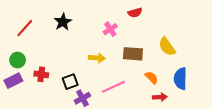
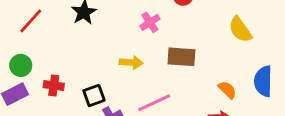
yellow semicircle: (167, 47) -> (240, 30), moved
orange semicircle: (152, 78) -> (227, 90), moved
blue semicircle: (180, 79) -> (263, 81), moved

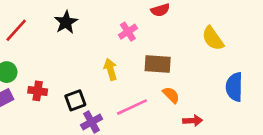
yellow arrow: (131, 63) -> (110, 69), turned -110
orange semicircle: (227, 90) -> (171, 95), moved

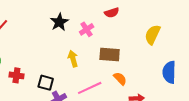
black star: (66, 22) -> (59, 22), moved
yellow semicircle: (213, 38) -> (152, 35), turned 60
black square: (75, 100) -> (46, 83), turned 35

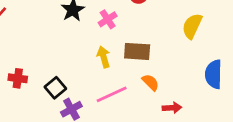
yellow arrow: (73, 59) -> (104, 57), moved
black square: (46, 83) -> (55, 88), turned 35

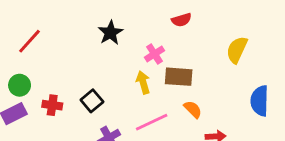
pink cross: (108, 19) -> (154, 54), moved
black square: (55, 88) -> (92, 101), moved

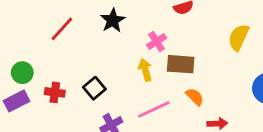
red line: (29, 41) -> (62, 29), moved

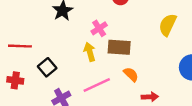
red line: (62, 29) -> (20, 46), moved, turned 50
red cross: (55, 92) -> (15, 80), moved

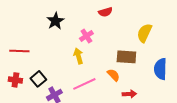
brown rectangle: (119, 47) -> (126, 57), moved
black square: (47, 67) -> (38, 79), moved

